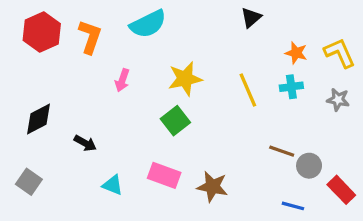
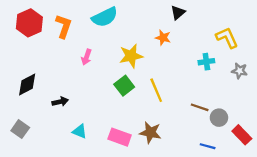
orange star: (296, 53) -> (163, 38), moved
yellow L-shape: (340, 53) -> (227, 38), moved
yellow line: (248, 90) -> (156, 90), moved
black arrow: (85, 143) -> (60, 102), turned -42
pink rectangle: (164, 175) -> (120, 137), moved

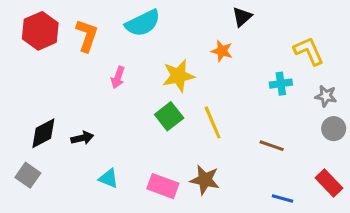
black diamond: (27, 84) -> (43, 133), moved
gray circle: (219, 118) -> (334, 129), moved

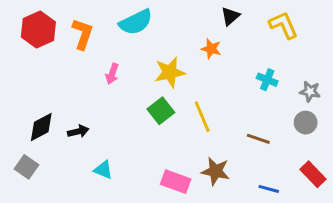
yellow L-shape: (309, 51) -> (283, 25), moved
cyan cross: (281, 84) -> (267, 80), turned 30
gray circle: (334, 129) -> (306, 123), moved
brown star: (205, 180) -> (216, 171), moved
pink rectangle: (163, 186) -> (176, 182), moved

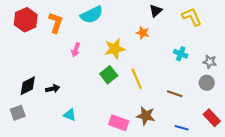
gray square: (27, 167) -> (18, 113), turned 35

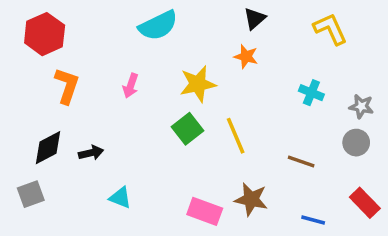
black triangle: (156, 11) -> (255, 19), moved
orange L-shape: (56, 23) -> (67, 86), moved

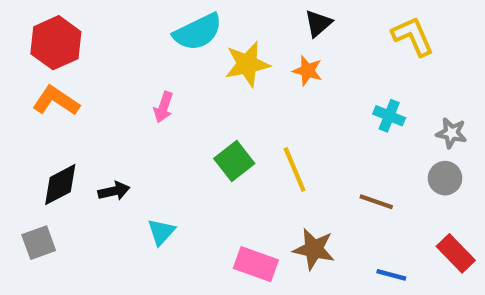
yellow star: (198, 84) -> (247, 64), moved
orange L-shape: (67, 86) -> (56, 101), moved, turned -75
cyan triangle: (120, 198) -> (161, 232), moved, turned 50

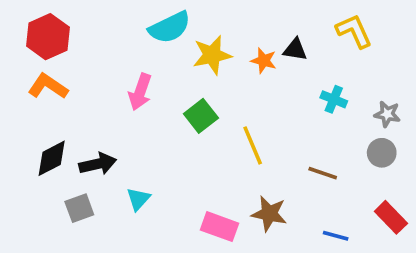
black triangle: (318, 23) -> (295, 50), moved, turned 50
pink arrow: (163, 107) -> (140, 92), size x1.4
green square: (234, 161) -> (201, 116), moved
black arrow: (114, 191) -> (98, 164), size x1.4
gray square: (39, 243) -> (79, 208), moved

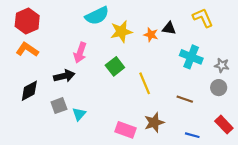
cyan cross: (334, 99) -> (191, 57), size x1.5
black arrow: (98, 164) -> (64, 76), moved
gray square: (79, 208) -> (59, 106), moved
brown star: (269, 214) -> (154, 122), turned -30

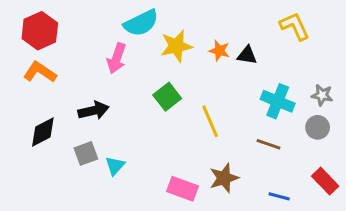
black triangle: (169, 28) -> (247, 55), moved
pink arrow: (80, 53) -> (117, 58), moved
cyan cross: (191, 57) -> (278, 101), moved

